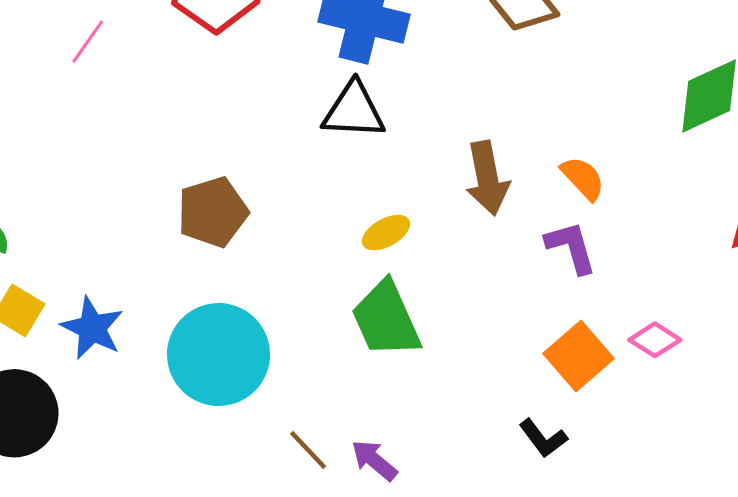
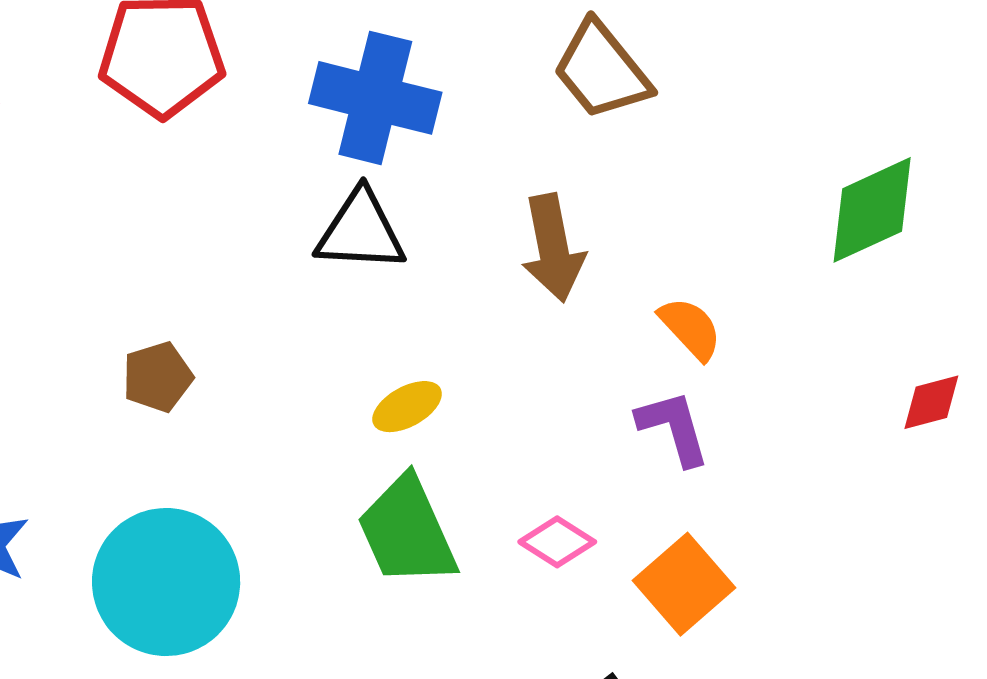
brown arrow: (487, 178) -> (553, 248), moved
brown pentagon: (213, 212) -> (158, 377), size x0.7
pink diamond: (655, 340) -> (557, 542), moved

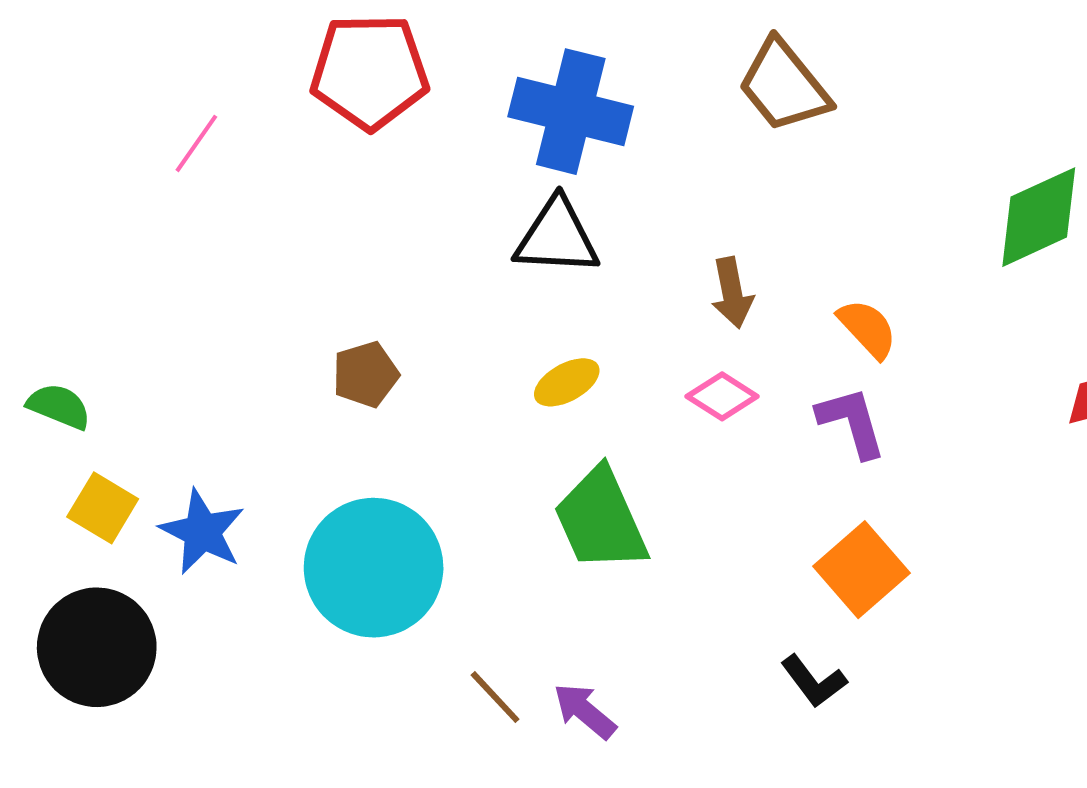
brown arrow: (553, 248) -> (732, 293), moved, size x0.7
yellow ellipse: (407, 407) -> (567, 382), moved
pink diamond: (557, 542) -> (722, 396), moved

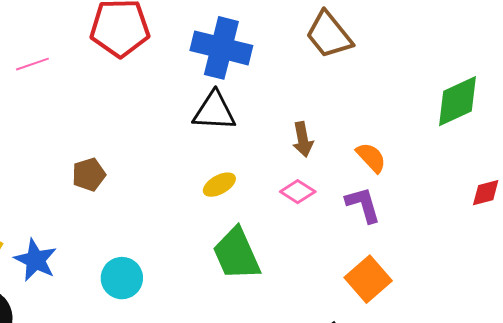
pink line: (196, 143) -> (32, 64), turned 36
brown pentagon: (366, 374) -> (89, 175), moved
cyan circle: (374, 568) -> (122, 278), size x0.6

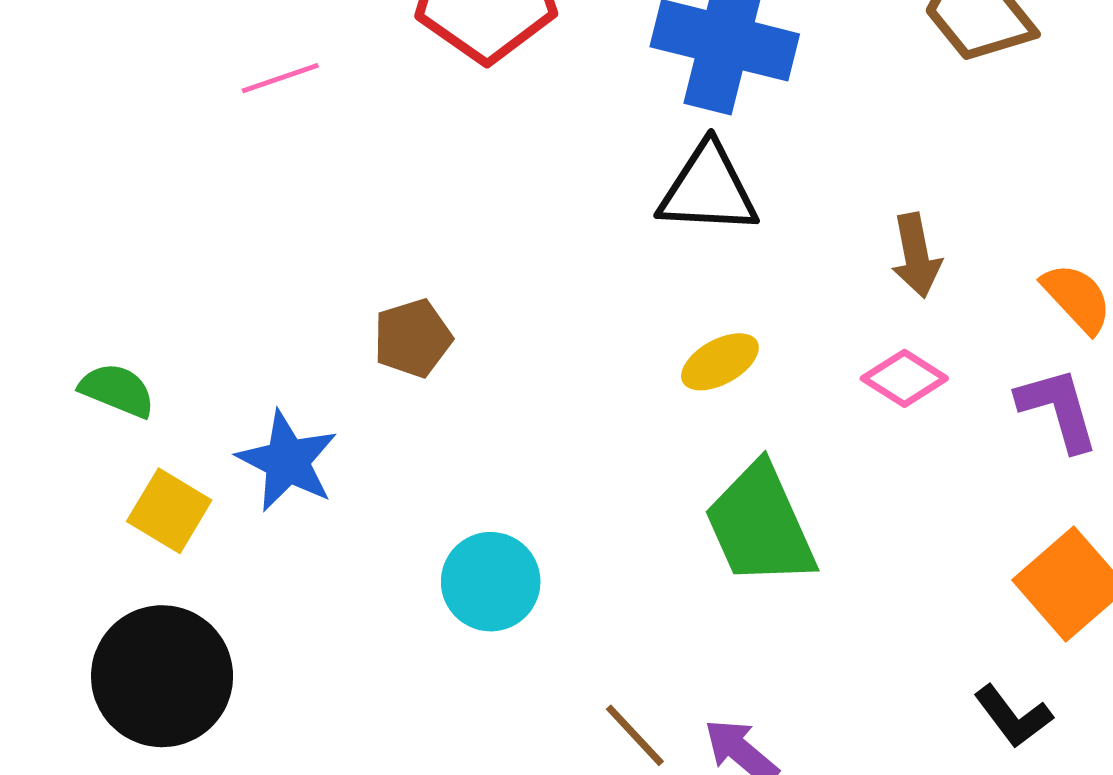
blue star: (35, 260) -> (287, 461), moved

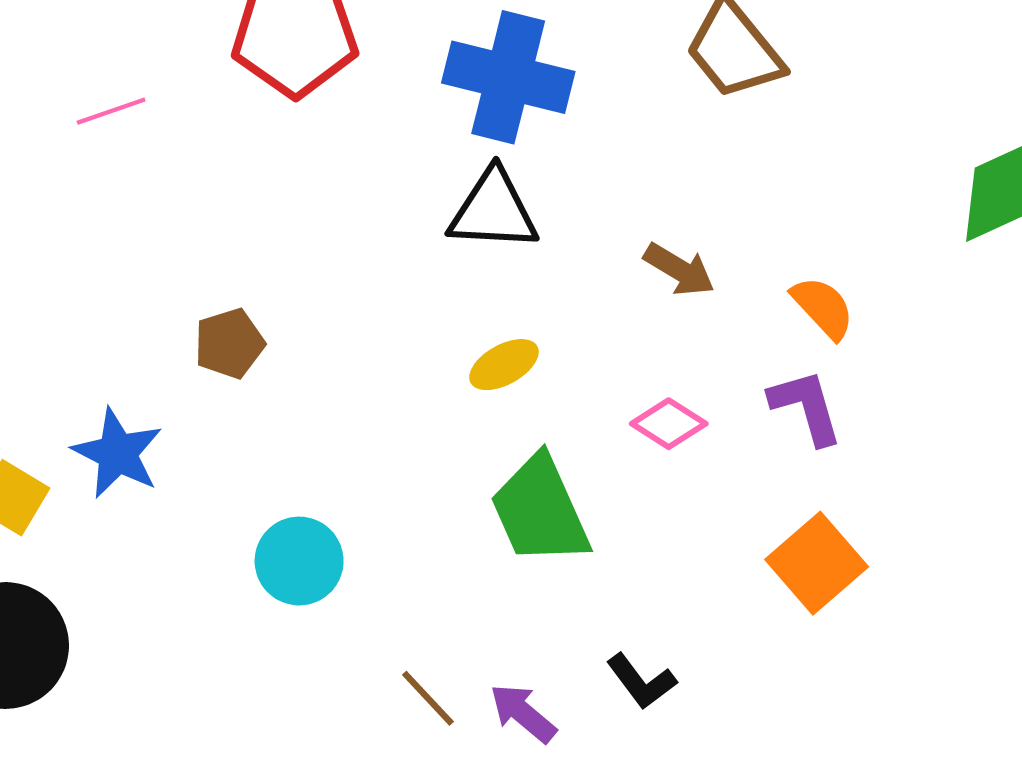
brown arrow: (916, 255) -> (679, 270), turned -48
pink diamond: (904, 378) -> (669, 424), moved
black L-shape: (1013, 716) -> (641, 681), moved

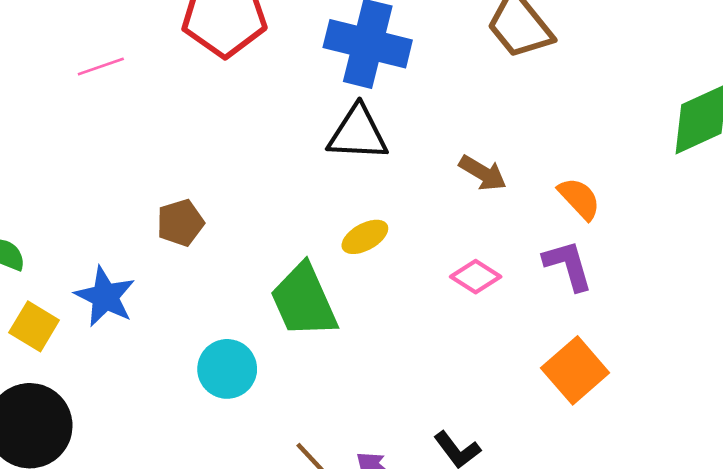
green trapezoid: (540, 510) -> (304, 301), moved

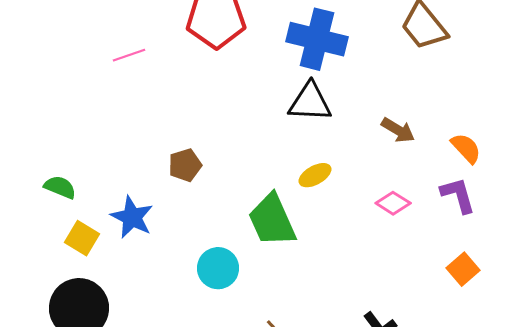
orange square: (575, 370) -> (463, 269), size x0.7

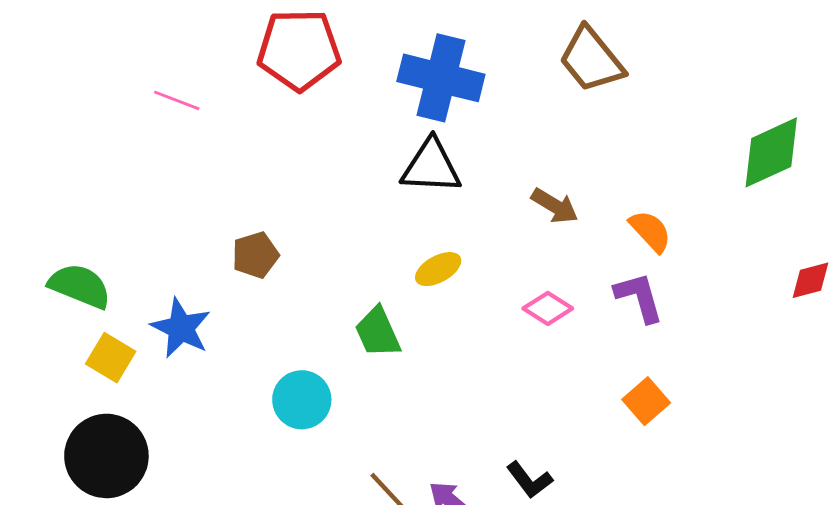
pink line: (129, 55) -> (177, 100), turned 40
green semicircle: (60, 187) -> (80, 286), size x1.4
green trapezoid: (272, 220) -> (378, 332), size x0.7

